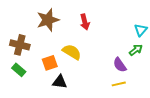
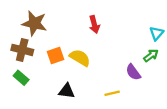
brown star: (48, 20) -> (34, 23), moved, turned 30
orange square: (50, 63) -> (56, 55), moved
yellow line: (119, 84) -> (112, 93), moved

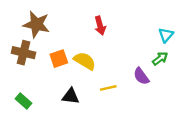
green rectangle: (21, 78) -> (23, 101), moved
yellow line: (112, 93) -> (108, 88), moved

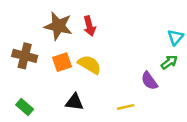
brown star: (36, 24) -> (58, 26), moved
red arrow: (100, 26) -> (89, 26), moved
yellow line: (108, 88) -> (126, 107), moved

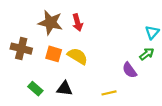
orange square: (62, 62) -> (54, 54), turned 35
green rectangle: (25, 107) -> (35, 89), moved

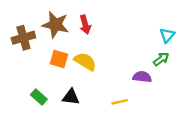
brown cross: (21, 49) -> (23, 38), moved, turned -30
purple semicircle: (129, 70) -> (142, 77), turned 133

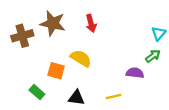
red arrow: (85, 25) -> (91, 23), moved
orange square: (59, 59) -> (56, 71), moved
black triangle: (71, 97) -> (76, 98), moved

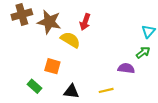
red arrow: (91, 23) -> (85, 22), turned 35
brown cross: (22, 36) -> (22, 14), moved
yellow semicircle: (81, 58) -> (70, 40), moved

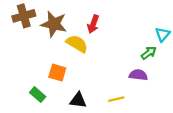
green arrow: (143, 52) -> (149, 53), moved

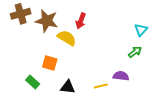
green arrow: (149, 53) -> (135, 52), moved
purple semicircle: (138, 75) -> (121, 76), moved

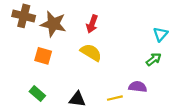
brown cross: (21, 14) -> (24, 16), turned 30
yellow semicircle: (67, 38) -> (91, 52), moved
orange square: (50, 63) -> (43, 56), moved

